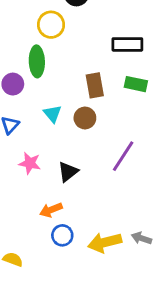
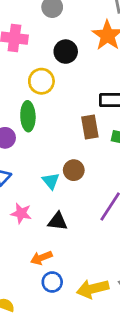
brown rectangle: (95, 85) -> (90, 127), moved
cyan triangle: (52, 114) -> (51, 181), moved
black triangle: (68, 172) -> (58, 221), turned 45

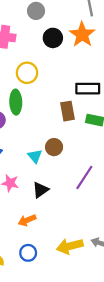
black circle: (66, 52) -> (53, 38), moved
black triangle: (58, 221) -> (41, 190), turned -42
blue circle: (52, 282) -> (28, 253), moved

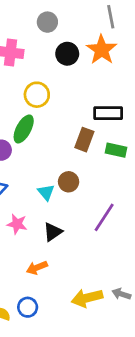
green ellipse: (16, 102) -> (24, 129), turned 30
brown rectangle: (68, 111) -> (84, 140), turned 30
blue circle: (28, 253) -> (28, 307), moved

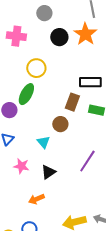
brown circle: (69, 182) -> (60, 124), moved

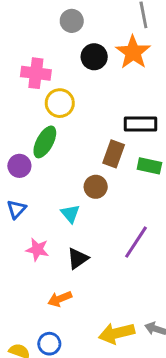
pink cross: (16, 36) -> (36, 73), moved

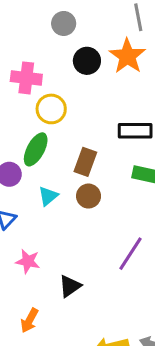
brown rectangle: (114, 154) -> (85, 162), moved
cyan triangle: (70, 214) -> (48, 196), moved, turned 30
black triangle: (78, 259) -> (70, 286), moved
orange arrow: (60, 299) -> (29, 320), moved, turned -40

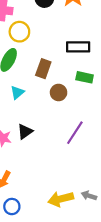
brown circle: (89, 196) -> (59, 92), moved
black triangle: (70, 286) -> (25, 132), moved

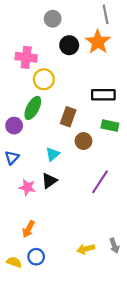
cyan triangle: (17, 92) -> (53, 154), moved
gray arrow: (89, 196) -> (114, 246), turned -128
yellow arrow: (61, 199) -> (86, 249), size x0.7

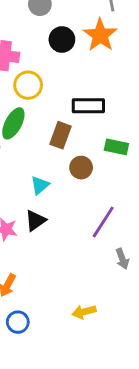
black rectangle: (103, 95) -> (88, 106), moved
gray arrow: (114, 246) -> (122, 259), moved

